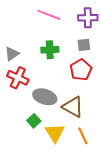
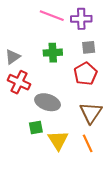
purple cross: (88, 18) -> (81, 19), moved
brown triangle: (73, 107) -> (91, 113), moved, turned 35
green square: (34, 121) -> (36, 128), turned 32

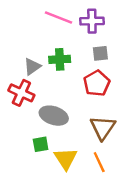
gray triangle: (13, 57) -> (32, 67), moved

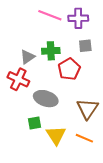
red pentagon: (97, 83) -> (69, 69), moved
orange line: (99, 162) -> (84, 138), turned -42

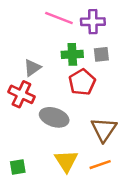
green cross: (51, 51) -> (72, 54), moved
green square: (35, 123) -> (18, 167), moved
orange line: (84, 138) -> (100, 165), turned -42

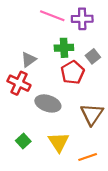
gray square: (101, 54) -> (93, 56), moved, turned -32
orange line: (100, 165) -> (88, 157), moved
green square: (18, 167) -> (23, 141), moved, turned -32

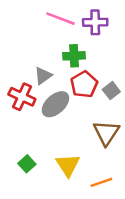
gray square: (93, 56) -> (111, 91), moved
gray triangle: (29, 60) -> (43, 76), moved
gray ellipse: (48, 103) -> (55, 104), moved, turned -60

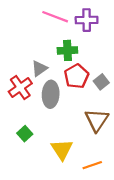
red cross: (22, 97) -> (20, 88), turned 30
gray ellipse: (55, 104) -> (51, 94), turned -45
green square: (27, 164) -> (25, 134), moved

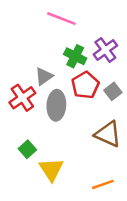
purple cross: (87, 20) -> (105, 50), moved, turned -35
green cross: (67, 50) -> (75, 56), turned 30
brown triangle: (97, 120) -> (108, 134), turned -40
yellow triangle: (62, 149) -> (51, 169), moved

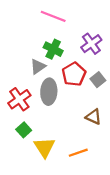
green cross: (75, 56) -> (53, 49), moved
red cross: (22, 98) -> (19, 99), moved
brown triangle: (108, 134) -> (94, 117), size x0.7
orange line: (103, 184) -> (78, 153), moved

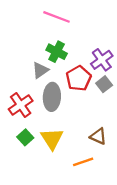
purple cross: (91, 44) -> (102, 60), moved
brown triangle: (94, 117) -> (98, 136), moved
yellow triangle: (44, 147) -> (52, 139), moved

